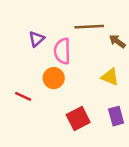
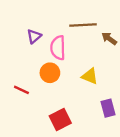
yellow triangle: (110, 77) -> (90, 76), moved
red square: (78, 118) -> (60, 119), moved

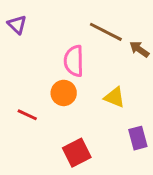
brown line: (83, 25) -> (106, 32), turned 30
purple triangle: (34, 36) -> (17, 25), moved, turned -35

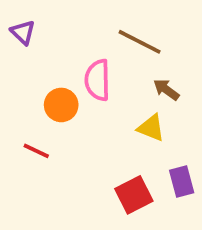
brown arrow: (139, 49) -> (166, 90), moved
orange circle: (64, 93) -> (61, 105), moved
red square: (77, 153) -> (134, 195), moved

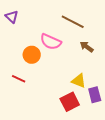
pink semicircle: (98, 80) -> (51, 42), turned -65
yellow triangle: (151, 128) -> (79, 81), moved

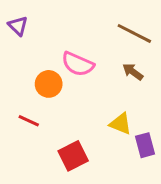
brown line: (73, 22) -> (134, 33), moved
red square: (70, 102) -> (73, 156), moved

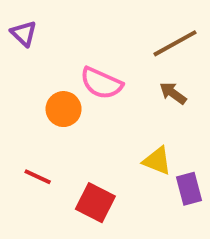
brown line: (134, 33) -> (175, 43), turned -56
red line: (29, 121) -> (38, 177), moved
red square: (73, 156) -> (95, 203), turned -36

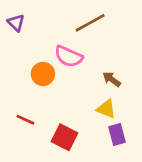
brown line: (175, 43) -> (90, 23), moved
brown arrow: (173, 93) -> (112, 79), moved
purple rectangle: (189, 189) -> (117, 135), moved

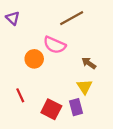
yellow triangle: (106, 109) -> (85, 87), turned 35
red line: (25, 120) -> (20, 95), turned 40
purple rectangle: (117, 135) -> (76, 107), moved

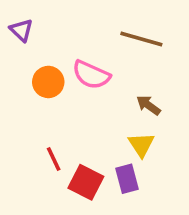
brown line: (72, 18) -> (141, 39), moved, turned 45
orange circle: (34, 59) -> (48, 82), moved
red line: (20, 95) -> (54, 159), moved

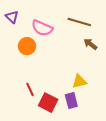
pink semicircle: (91, 75) -> (42, 28), moved
brown arrow: (149, 105) -> (90, 44), moved
yellow triangle: (141, 145) -> (79, 81), turned 49

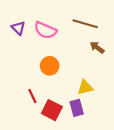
purple triangle: (12, 17) -> (18, 28), moved
orange circle: (27, 46) -> (50, 66), moved

